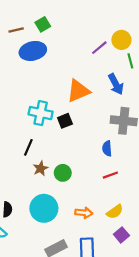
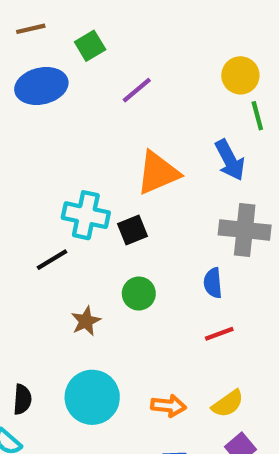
brown line: (16, 30) -> (31, 29), moved
purple line: (99, 48) -> (137, 90), moved
blue ellipse: (33, 51) -> (41, 86), moved
black line: (28, 147) -> (52, 260), moved, turned 35
green circle: (63, 173) -> (139, 294), moved

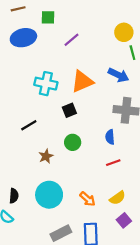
green square: (90, 46) -> (48, 17), turned 32
blue arrow: (230, 160) -> (119, 75), turned -36
cyan cross: (86, 215) -> (46, 84), moved
orange arrow: (168, 406) -> (88, 199), turned 35

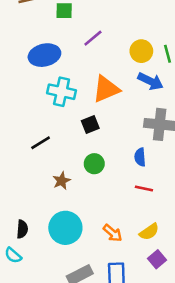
yellow circle: (124, 32) -> (141, 51), moved
blue ellipse: (23, 38) -> (44, 55), moved
red line: (113, 163) -> (144, 189), turned 32

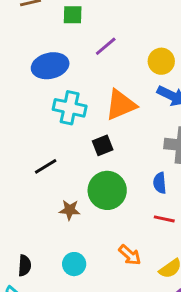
green circle: (94, 164) -> (107, 190), size x1.6
brown star: (62, 181) -> (70, 210), turned 30
cyan circle: (65, 228) -> (74, 264), size x0.6
orange arrow: (113, 233) -> (130, 255), moved

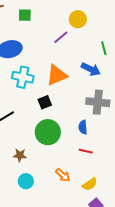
purple line: (106, 46) -> (61, 37), moved
yellow circle: (161, 61) -> (78, 19), moved
brown star: (70, 210) -> (20, 155), moved

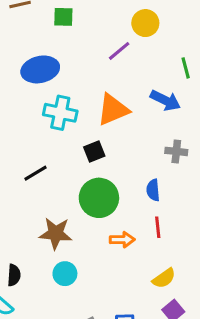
gray cross: (98, 102) -> (176, 151), size x0.6
red line: (86, 151) -> (158, 227), turned 72
brown star: (20, 155) -> (56, 233), size x1.5
orange arrow: (63, 175) -> (122, 240), moved, turned -42

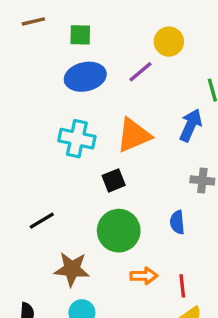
blue ellipse: (40, 69) -> (85, 77), moved
blue arrow: (165, 100) -> (191, 125), turned -92
black line: (36, 173) -> (42, 221), moved
red line: (158, 227) -> (182, 286), moved

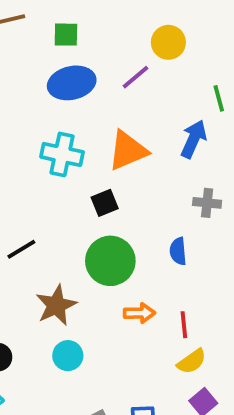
brown star: (72, 269) -> (56, 305), turned -30

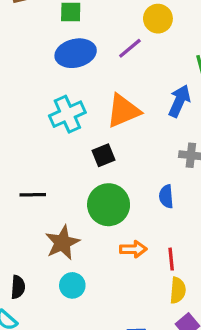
cyan cross: (62, 154) -> (67, 114), turned -36
black line: (21, 249) -> (33, 195), turned 30
yellow semicircle: (192, 361) -> (178, 290), turned -50

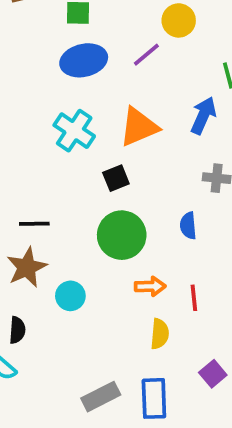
cyan cross: (67, 114) -> (74, 131), turned -32
brown star: (62, 243) -> (27, 267), moved
cyan circle: (72, 285) -> (70, 296), moved
yellow semicircle: (178, 290) -> (160, 334), moved

